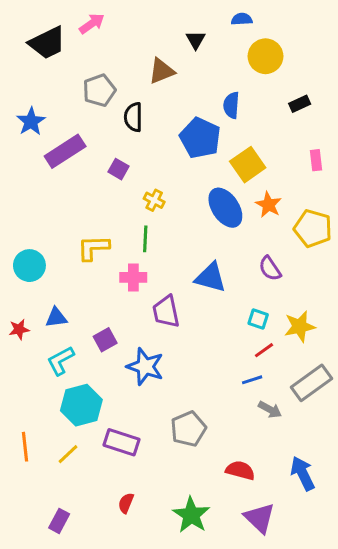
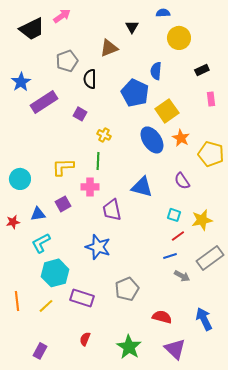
pink rectangle: (316, 160) -> (211, 99), moved
purple square: (105, 340) -> (63, 204), moved

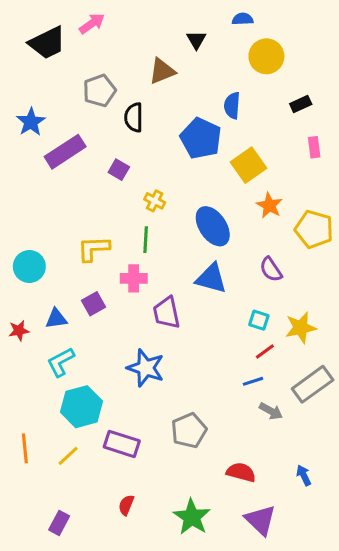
blue ellipse: (152, 140) -> (213, 226), moved
blue arrow: (204, 319) -> (304, 475), size x0.6

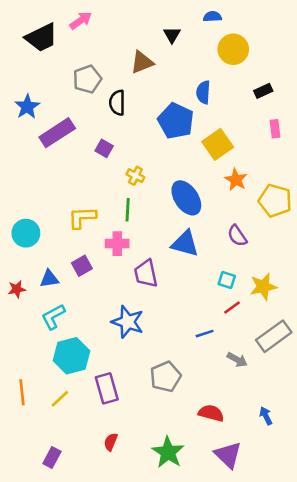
blue line: (253, 381) -> (205, 334), moved
purple rectangle: (122, 444) -> (107, 388), turned 56

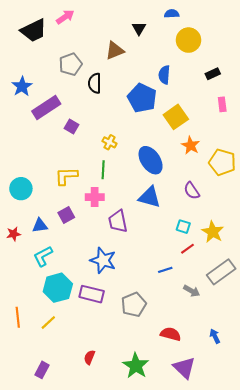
purple square: (104, 148) -> (72, 126), moved
yellow star: (263, 287) -> (213, 232), turned -30
purple rectangle: (107, 388) -> (92, 294), moved, turned -60

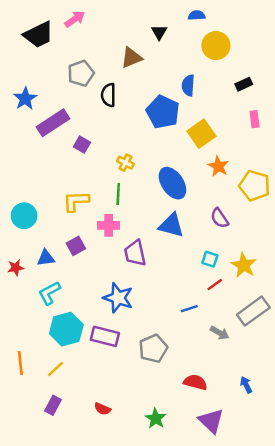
red semicircle: (89, 357) -> (102, 409), turned -88
green star: (136, 366) -> (156, 418), size x0.7
purple rectangle: (42, 370) -> (53, 405), moved

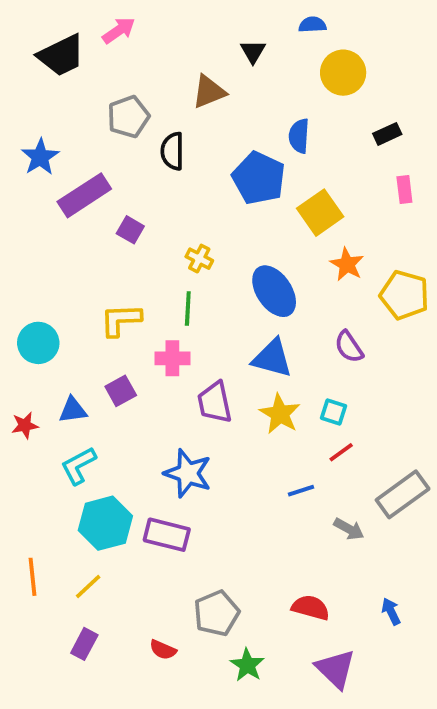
yellow star: (244, 265) -> (280, 414), moved
gray pentagon: (153, 348) -> (217, 613), moved

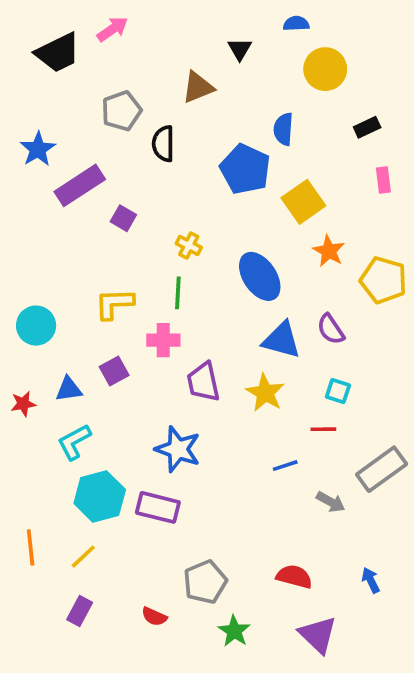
blue triangle: (272, 358) -> (282, 340), moved
cyan square: (334, 412) -> (338, 391), moved
red line: (341, 452) -> (323, 429), turned 35

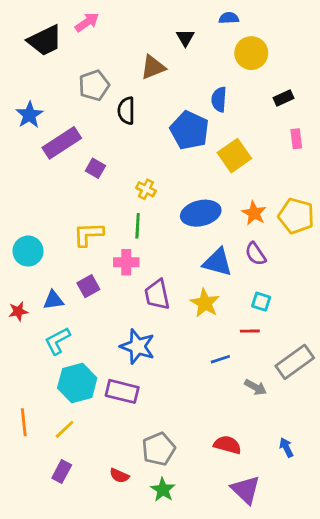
orange star: (329, 251) -> (254, 213), moved
blue ellipse: (260, 276) -> (201, 213), turned -69
green star: (234, 631) -> (163, 490), moved

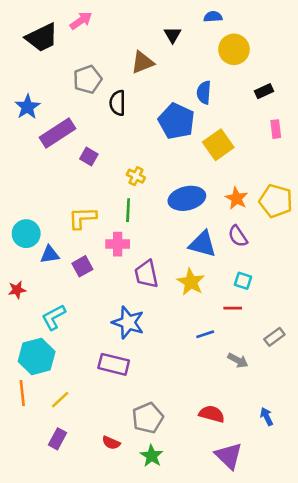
blue triangle: (53, 300) -> (50, 255), moved
gray rectangle: (295, 362) -> (274, 337), size x0.6
cyan hexagon: (77, 383) -> (37, 356), moved

